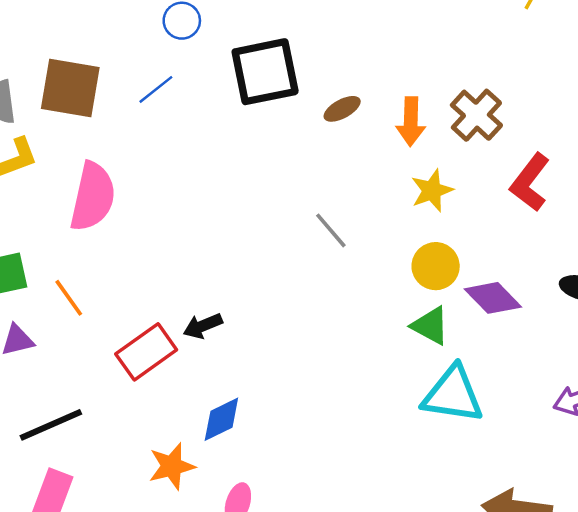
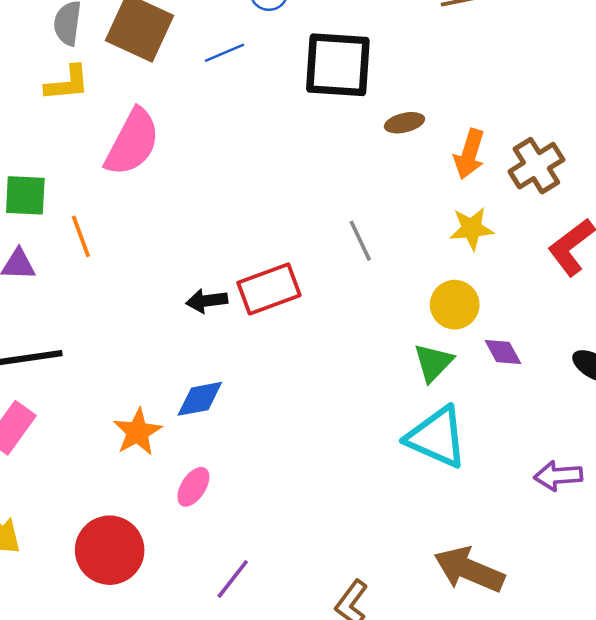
purple diamond: (493, 298) -> (503, 352), size x0.7
green triangle: (430, 326) -> (433, 363), turned 30
red rectangle: (146, 352) -> (269, 289), moved
orange star: (172, 466) -> (138, 432), turned -30

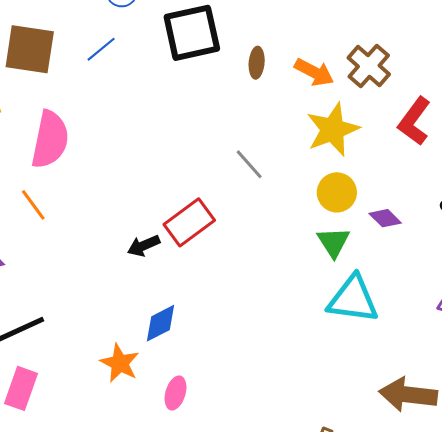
brown ellipse: (404, 123) -> (257, 63), turned -56
orange arrow: (469, 154) -> (314, 72), turned -63
yellow star: (472, 228) -> (333, 130), size x1.5
orange line: (81, 236) -> (33, 205), moved

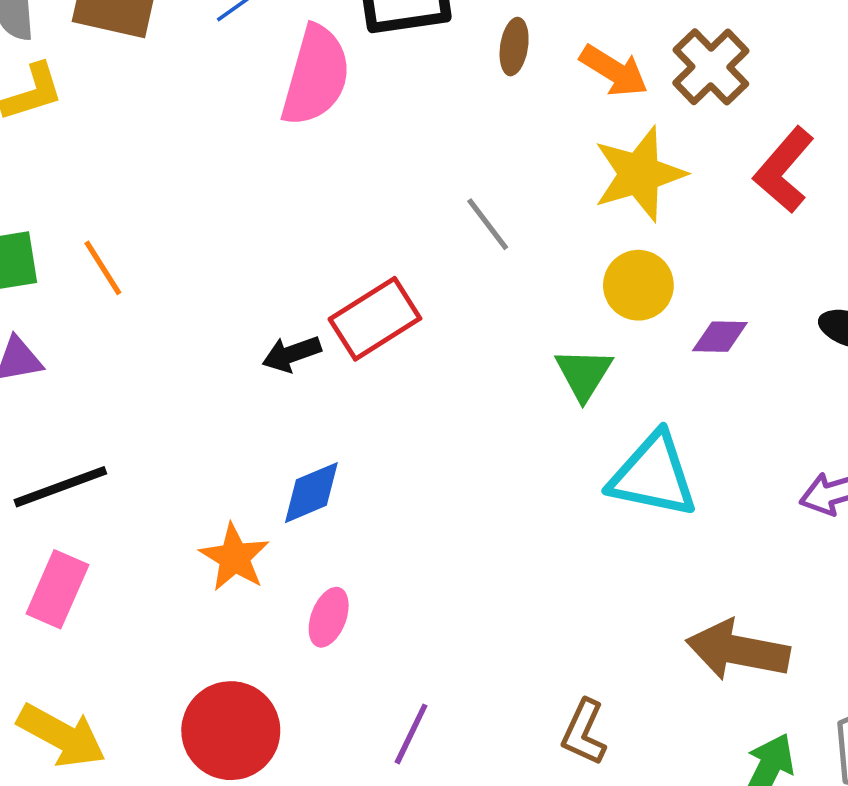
pink semicircle: (50, 140) -> (316, 76), moved
purple diamond: (385, 218) -> (720, 337), turned -48
green triangle: (333, 242) -> (584, 374), moved

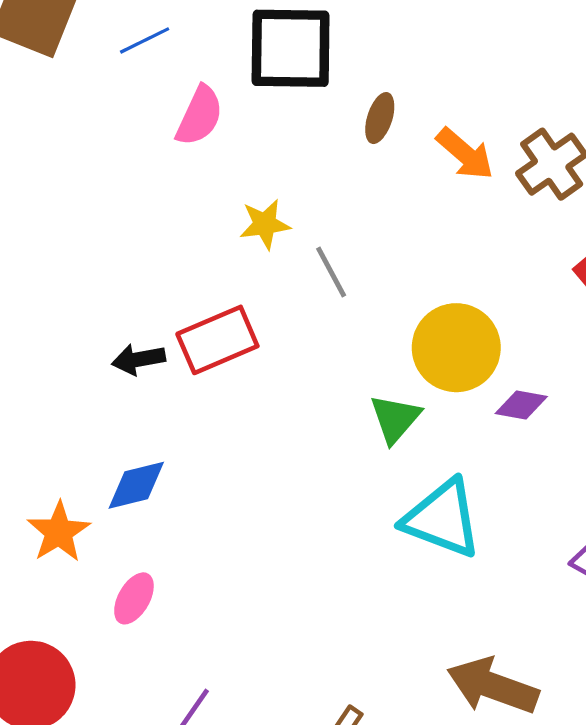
pink semicircle: (316, 76) -> (199, 116), size x0.7
yellow star: (639, 174) -> (265, 224), moved, size x0.6
yellow circle: (638, 285) -> (456, 348), size x1.4

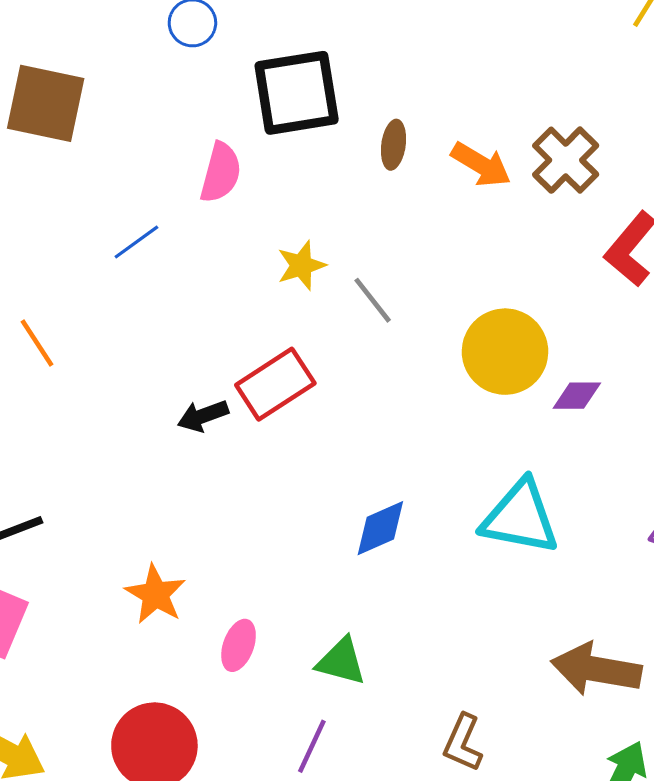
blue line: (145, 40) -> (136, 242), moved
green triangle: (395, 419) -> (341, 661), moved, turned -46
blue diamond: (136, 485) -> (380, 528), moved

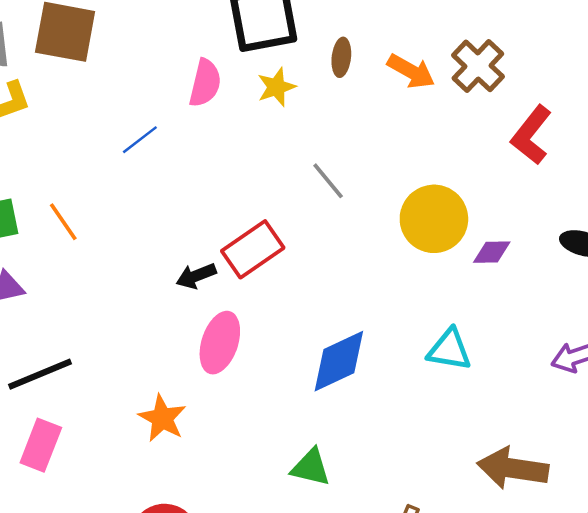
yellow star: (301, 265) -> (276, 87), moved
cyan triangle: (520, 517) -> (449, 350), size x0.7
blue diamond: (380, 528) -> (339, 361), size x1.4
pink ellipse: (239, 645) -> (220, 343), moved, size x1.5

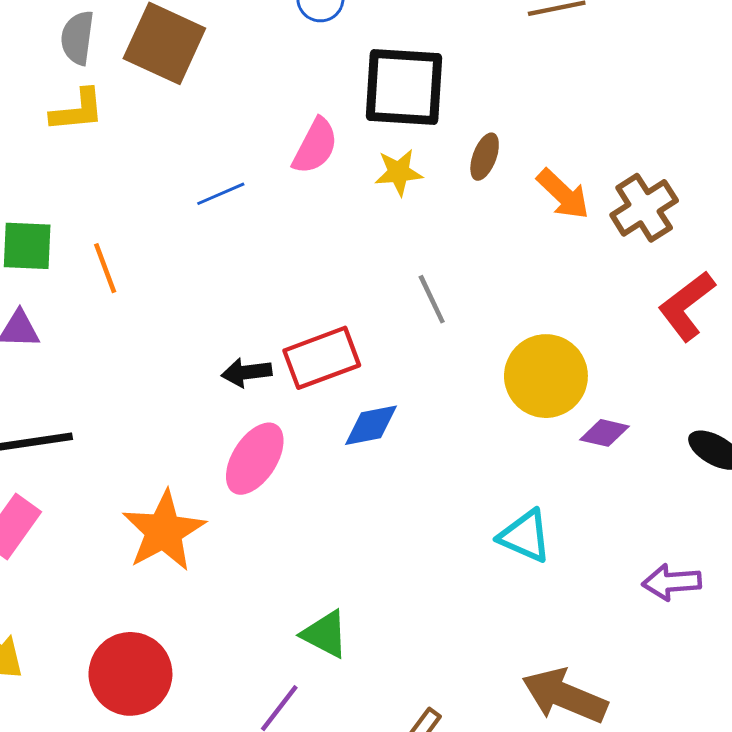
blue diamond: (339, 361) -> (371, 425), moved, size x0.7
orange star: (162, 418) -> (164, 531), size x1.4

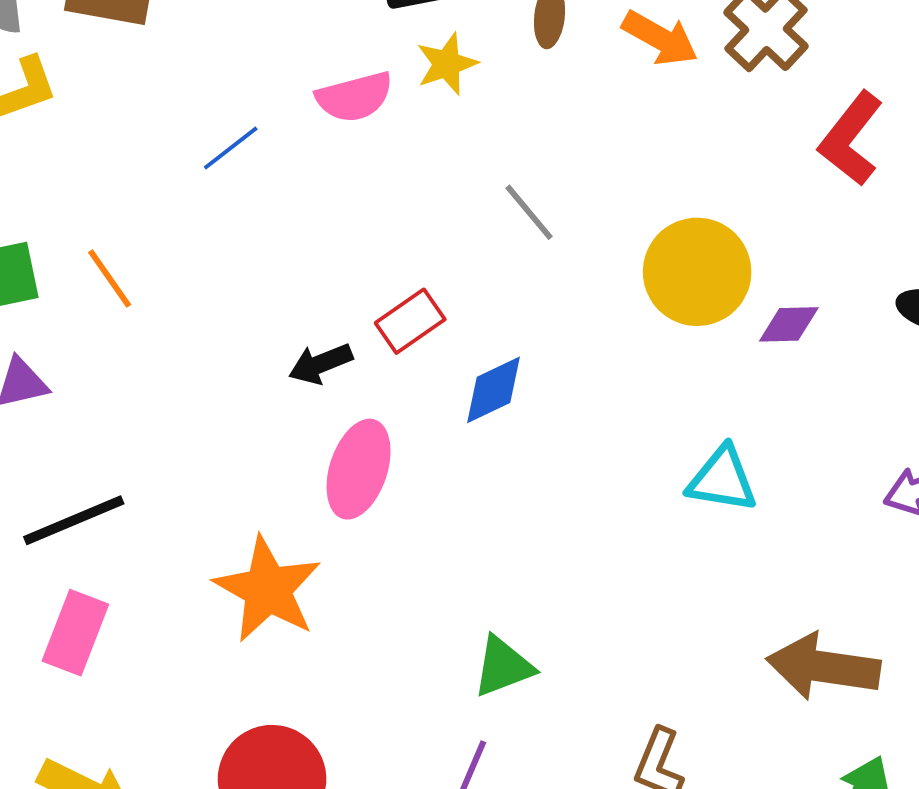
pink semicircle: (315, 146) -> (354, 97), moved, turned 62
red rectangle: (322, 358) -> (410, 321), size x0.7
green triangle: (325, 634) -> (503, 667), turned -34

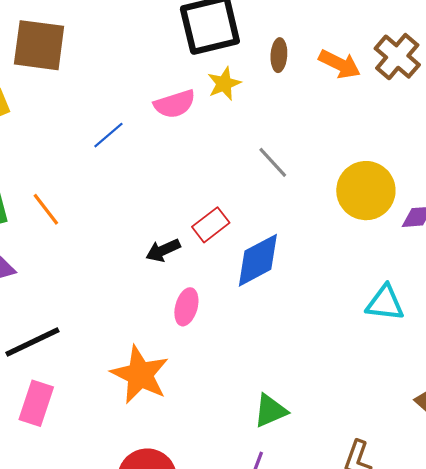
blue diamond: (494, 390) -> (258, 260), size x1.4
pink ellipse: (359, 469) -> (186, 307), size x0.7

